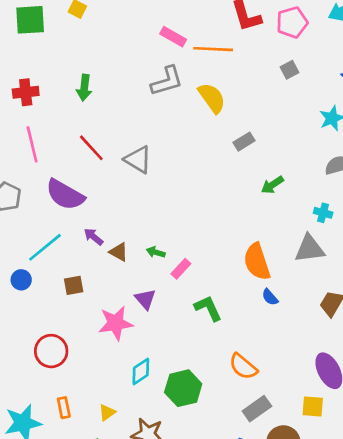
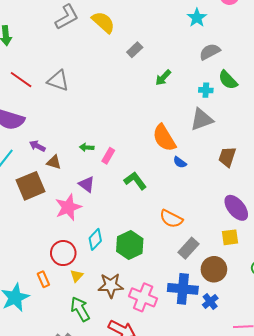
brown triangle: (119, 252) -> (54, 162), moved
brown square: (74, 285) -> (30, 186), size x1.8
red circle: (51, 351) -> (63, 253), moved

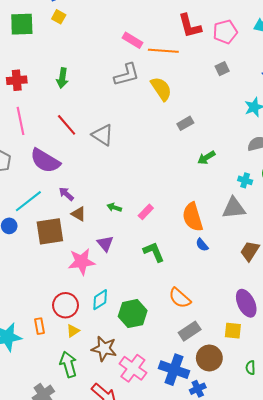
pink rectangle: (108, 156) -> (146, 212), moved

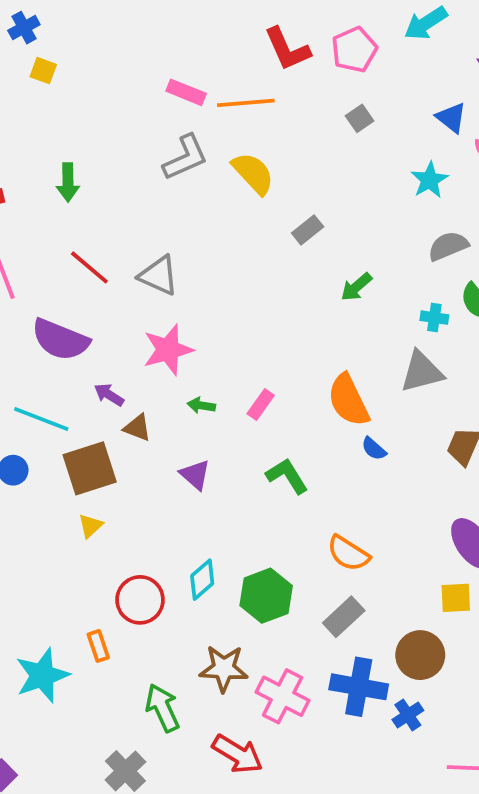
cyan line: (28, 201) -> (41, 419), turned 68
pink star: (82, 262) -> (168, 350), moved
yellow triangle: (73, 331) -> (90, 526), moved
gray rectangle: (190, 331) -> (344, 617), moved

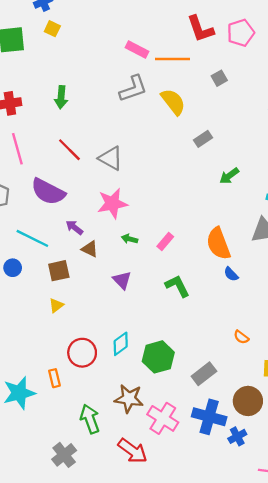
gray square: (360, 118) -> (219, 78), moved
brown square: (90, 468) -> (59, 271), size x0.7
orange semicircle: (348, 553) -> (241, 337), moved, size x0.6

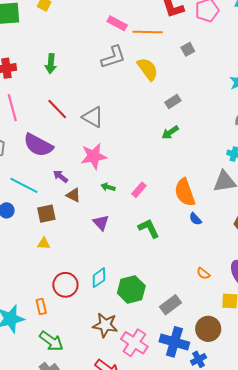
green arrow: (229, 176) -> (170, 132), moved
yellow triangle: (56, 305) -> (44, 244), turned 40
green arrow: (90, 419) -> (51, 341), moved, turned 145

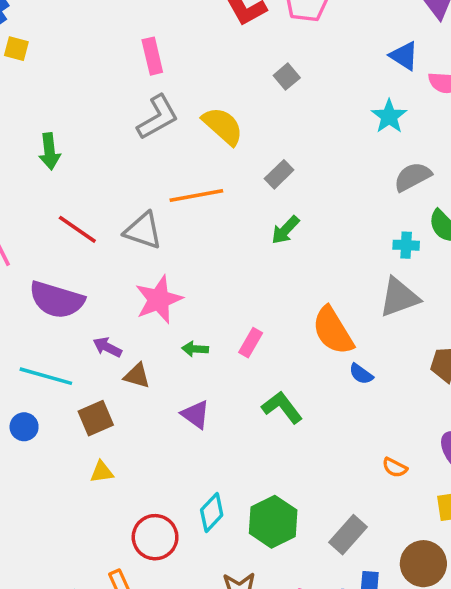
pink rectangle: (117, 23) -> (152, 56), turned 60
orange line: (148, 32) -> (196, 196), moved

